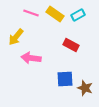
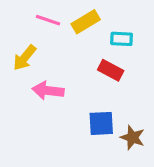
yellow rectangle: (55, 14) -> (86, 22), turned -66
cyan rectangle: (78, 15) -> (122, 39), moved, turned 32

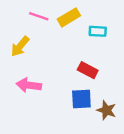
red rectangle: (111, 70) -> (88, 70), moved
pink arrow: (48, 91) -> (29, 85), moved

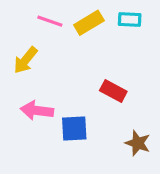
cyan rectangle: (98, 31) -> (130, 19), moved
blue square: (81, 99) -> (74, 128), moved

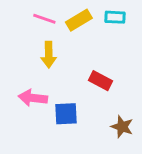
yellow arrow: (26, 60) -> (49, 55), moved, turned -40

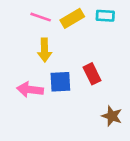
red rectangle: (101, 81) -> (92, 74), turned 36
blue square: (66, 114) -> (60, 82), moved

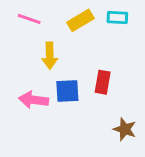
pink line: (41, 17) -> (29, 19), moved
red rectangle: (92, 74) -> (103, 82), turned 36

